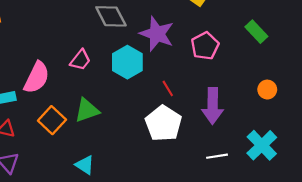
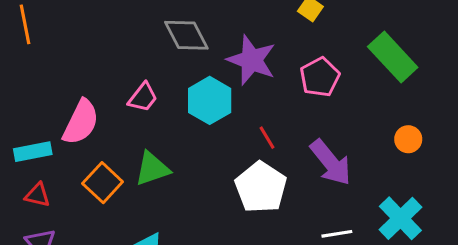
green rectangle: (256, 32) -> (393, 57), size x1.5
purple arrow: (213, 106) -> (331, 162), turned -40

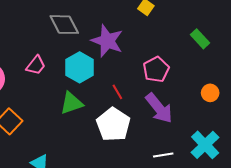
green rectangle: (393, 57) -> (200, 39), size x0.6
pink pentagon: (320, 77) -> (156, 69), moved
green triangle: (152, 169) -> (71, 103), moved

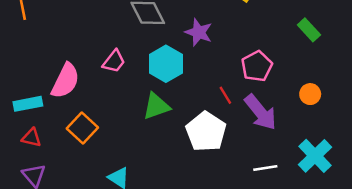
purple star: (107, 41) -> (199, 32), size x0.7
red line: (117, 92) -> (225, 95), moved
orange circle: (210, 93) -> (310, 94), moved

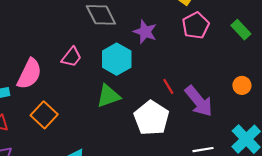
pink pentagon: (257, 66) -> (196, 25), moved

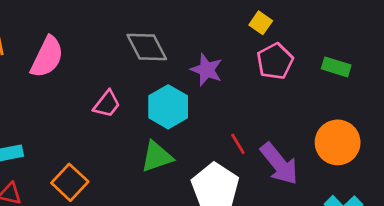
green rectangle: (241, 30) -> (336, 67), turned -30
pink semicircle: (29, 74) -> (47, 57), moved
orange circle: (242, 85) -> (338, 142), size x1.8

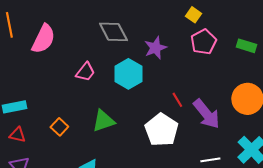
purple star: (207, 70) -> (155, 48), turned 30
green triangle: (157, 157) -> (103, 121), moved
orange square: (70, 182) -> (59, 127), size x0.7

